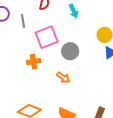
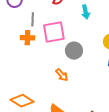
gray line: (23, 21) -> (33, 19), moved
orange cross: (34, 62) -> (27, 38), moved

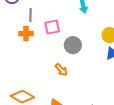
pink square: (54, 32) -> (52, 27), size x0.7

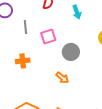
orange cross: (26, 34) -> (23, 61), moved

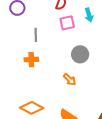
gray line: (25, 27) -> (36, 35), moved
pink square: (48, 36) -> (67, 23), moved

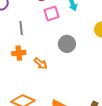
orange arrow: (70, 79) -> (41, 63), moved

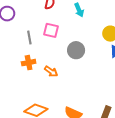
pink square: (51, 14) -> (51, 30), moved, turned 35

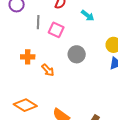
cyan arrow: (79, 10) -> (88, 16), turned -40
gray line: (29, 37) -> (38, 22), moved

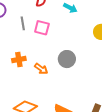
gray circle: (77, 54) -> (67, 59), moved

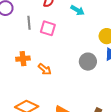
gray circle: (67, 59) -> (88, 62), moved

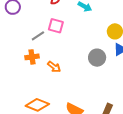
gray line: (29, 23) -> (38, 36), moved, turned 64

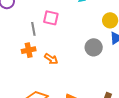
gray line: (38, 36) -> (33, 29), turned -64

